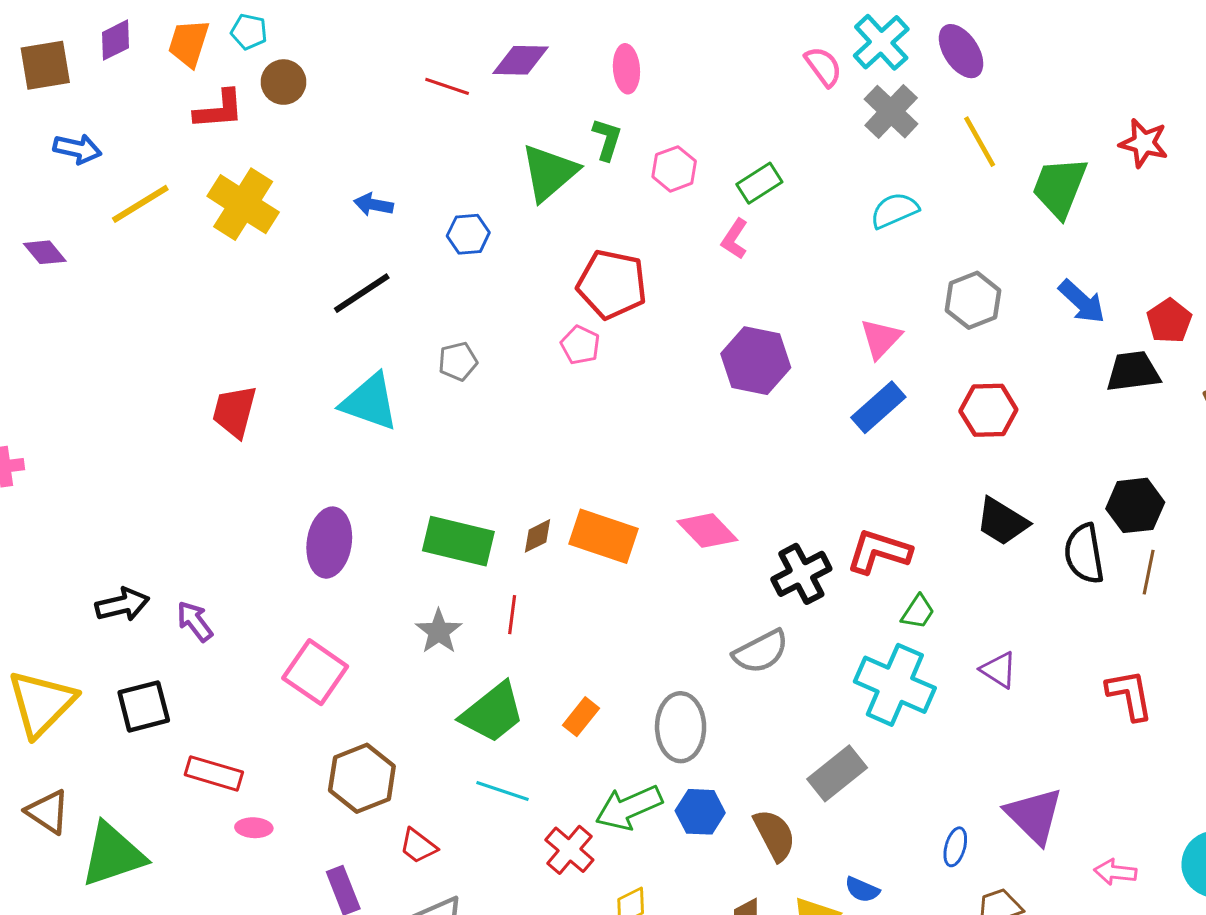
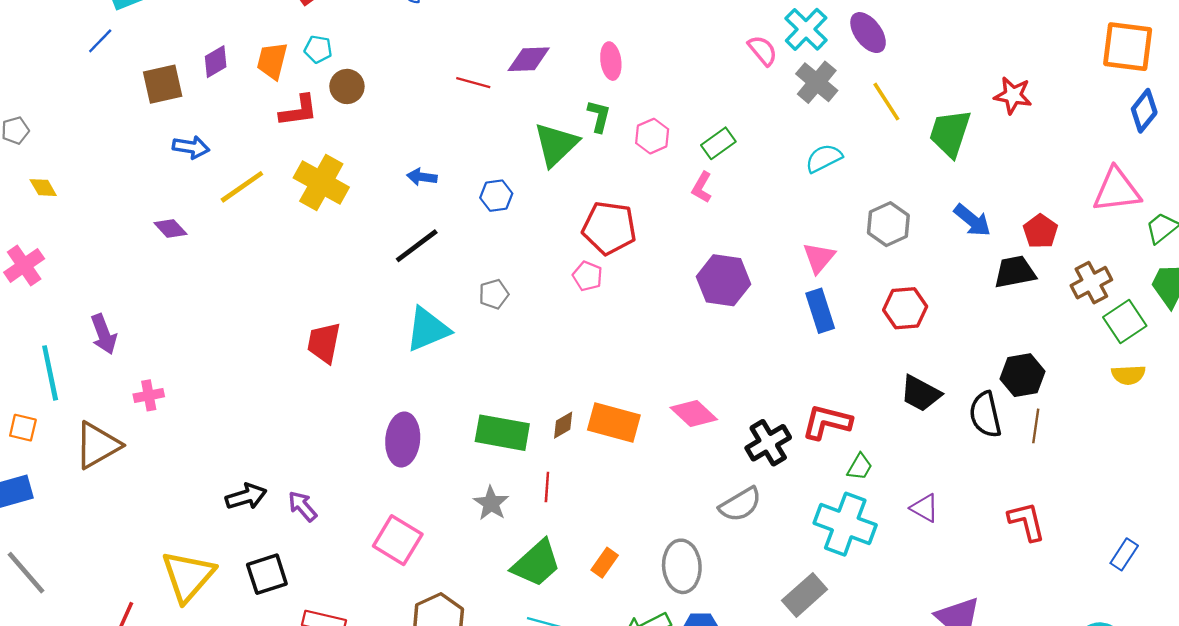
cyan triangle: (370, 402) -> (428, 329), turned -39
blue rectangle: (878, 407) -> (820, 311), turned -63

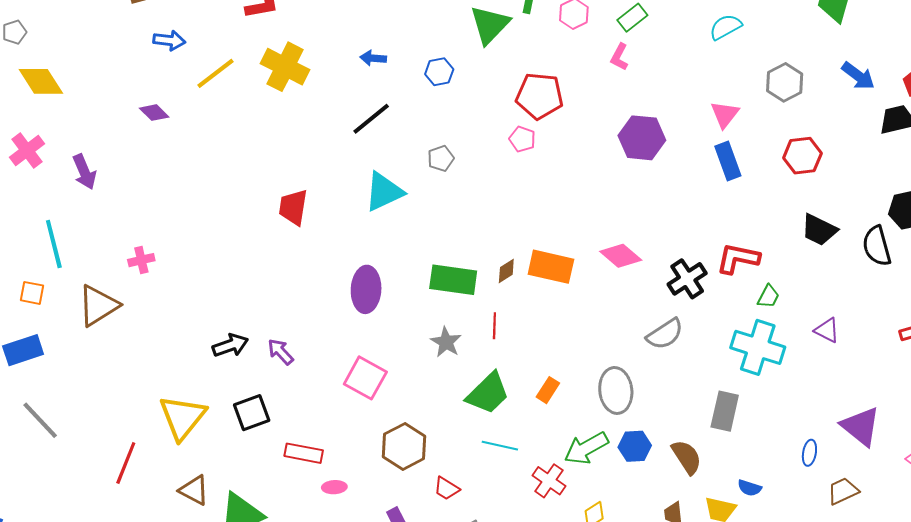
yellow diamond: (43, 188) -> (41, 81), size x1.8
purple arrow: (104, 334) -> (84, 172), moved
gray rectangle: (805, 595) -> (725, 411), turned -33

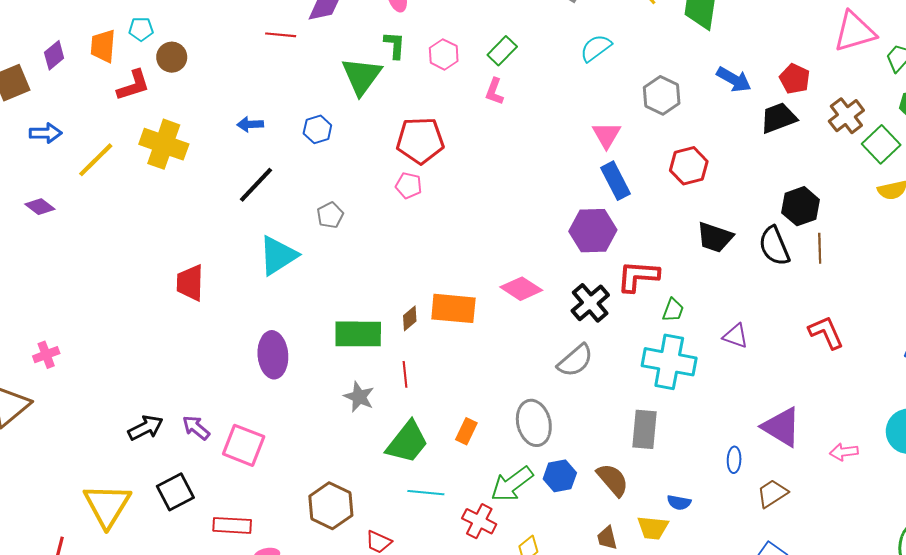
purple hexagon: (642, 138) -> (593, 231), moved
pink square: (365, 378) -> (244, 445), moved

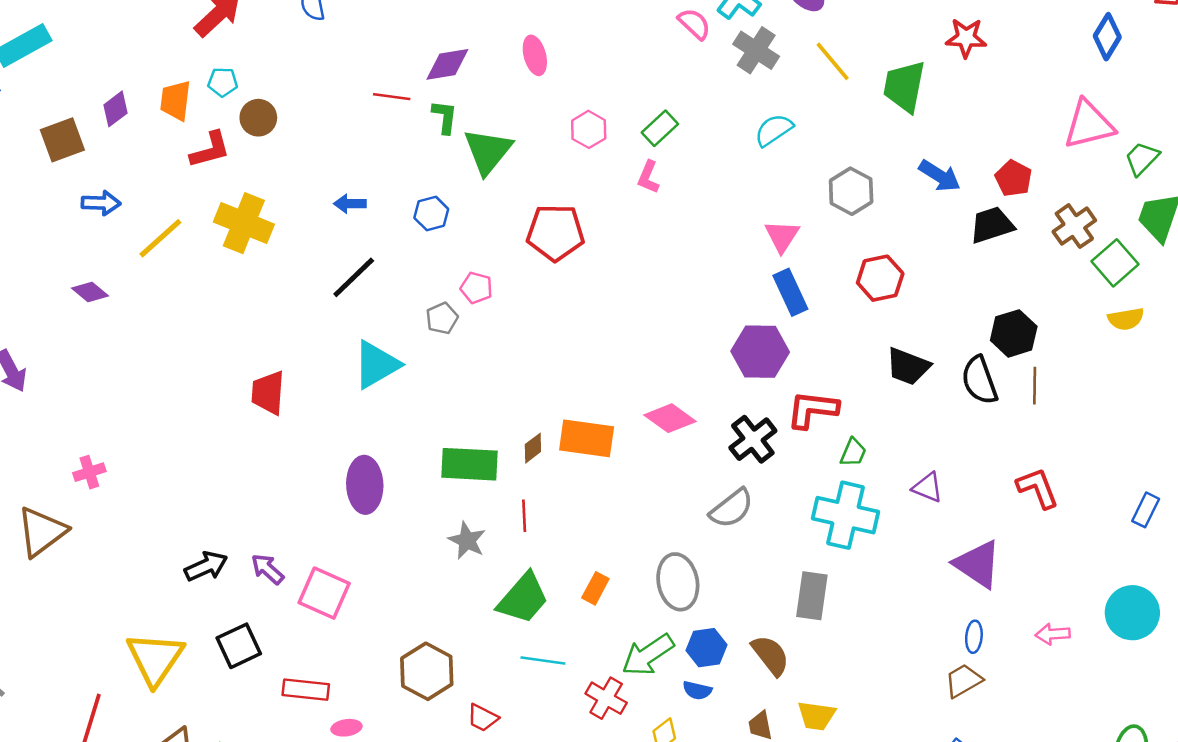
green L-shape: (395, 45) -> (445, 117), moved
pink pentagon: (409, 185) -> (476, 288), moved
purple triangle: (781, 427) -> (978, 564), moved
blue ellipse: (734, 460) -> (974, 637), moved
blue semicircle: (679, 502) -> (697, 690), moved

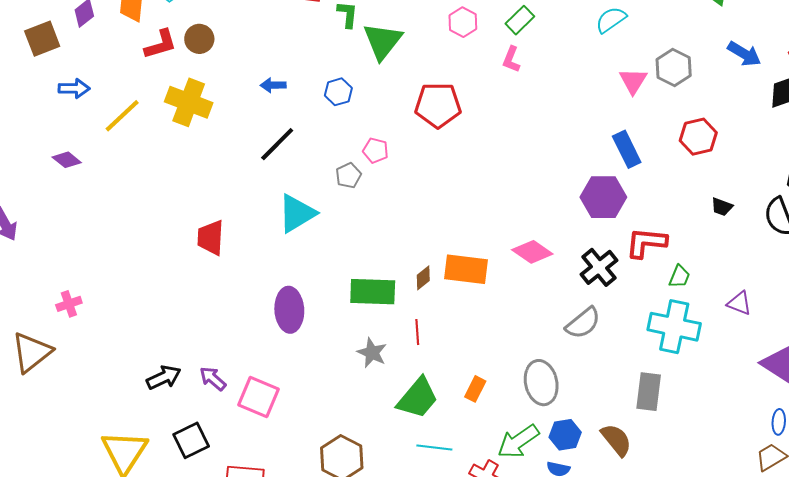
brown circle: (258, 118) -> (199, 39), moved
pink triangle: (782, 236) -> (633, 81), moved
black trapezoid: (908, 366) -> (722, 207), size x0.6

